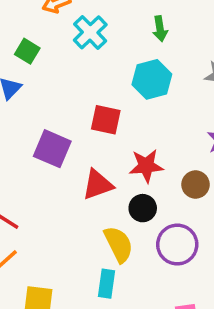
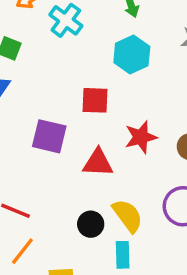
red triangle: (98, 185) -> (98, 163), turned 32
black circle: (143, 208) -> (91, 224), moved

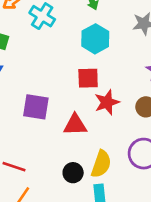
red square: (95, 100) -> (88, 78), moved
yellow semicircle: (128, 216) -> (101, 164), turned 60

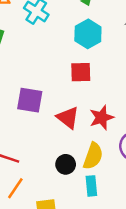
red star: (107, 102) -> (102, 118), moved
red triangle: (75, 125) -> (68, 118), turned 40

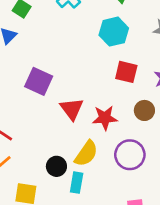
red square: (81, 72) -> (126, 72), moved
black circle: (66, 164) -> (56, 166), moved

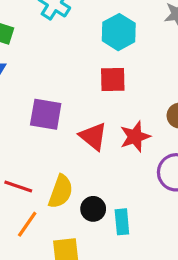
red square: (126, 72) -> (113, 79), moved
yellow semicircle: (86, 154) -> (61, 192), moved

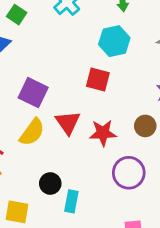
yellow semicircle: (61, 192) -> (32, 132), moved

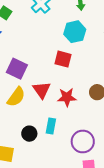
purple circle: (129, 173) -> (83, 141), moved
cyan rectangle: (71, 201) -> (51, 126), moved

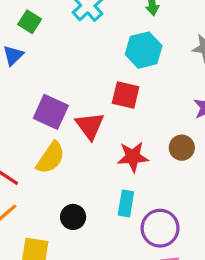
red triangle: (42, 90) -> (90, 126), moved
cyan rectangle: (51, 126) -> (126, 203), moved

